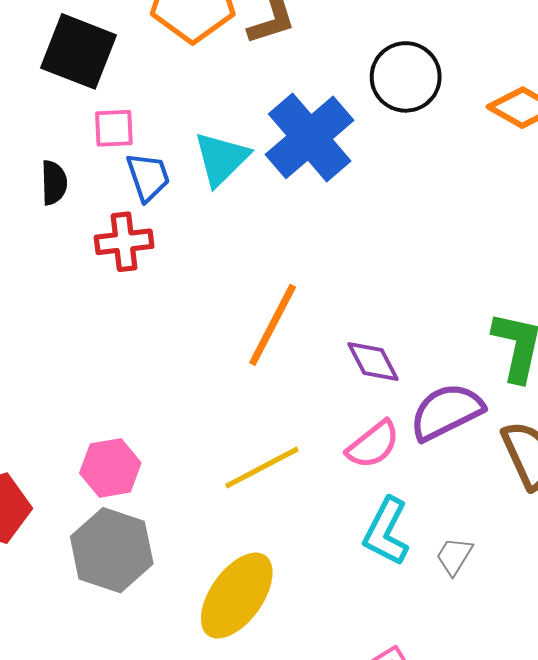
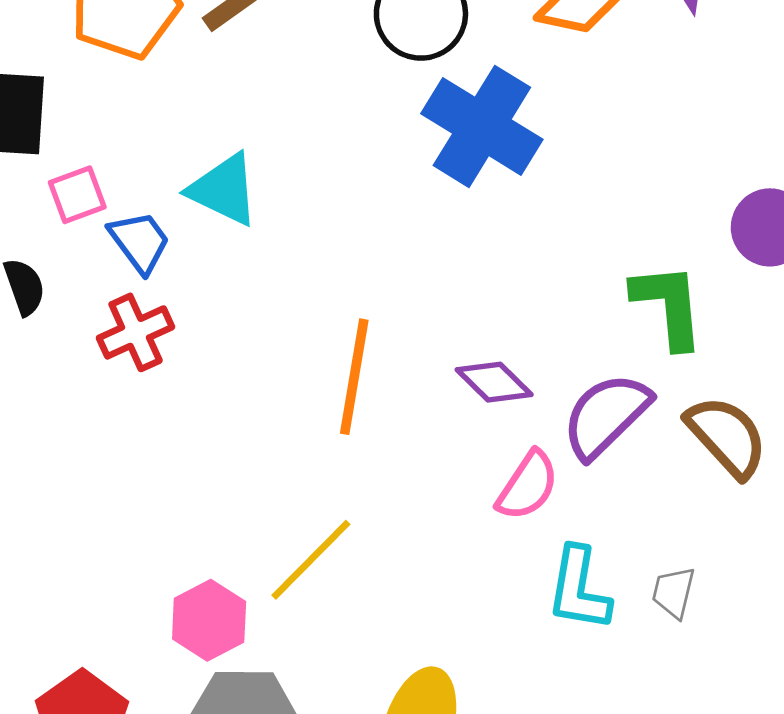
blue cross: (310, 137) -> (482, 126), moved
cyan triangle: (221, 159) -> (224, 190), turned -32
yellow line: (262, 468) -> (311, 560), moved

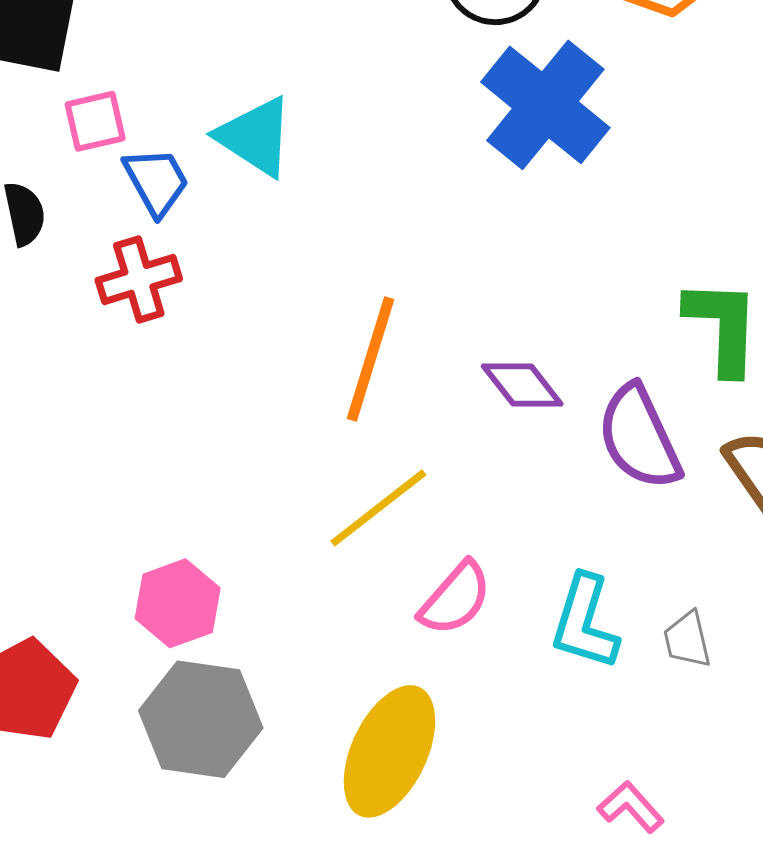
purple semicircle: (606, 415) -> (639, 437), turned -78
pink semicircle: (528, 486) -> (455, 598), moved
yellow line: (311, 560) -> (378, 508), moved
gray trapezoid: (674, 592) -> (687, 640), turned -34

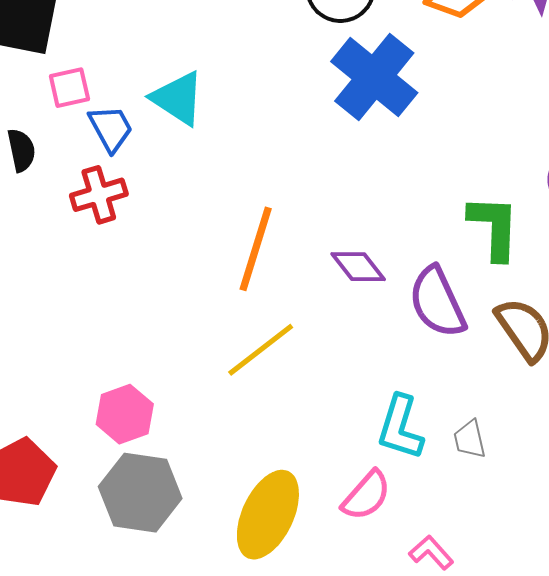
pink semicircle: (455, 598) -> (366, 496), moved

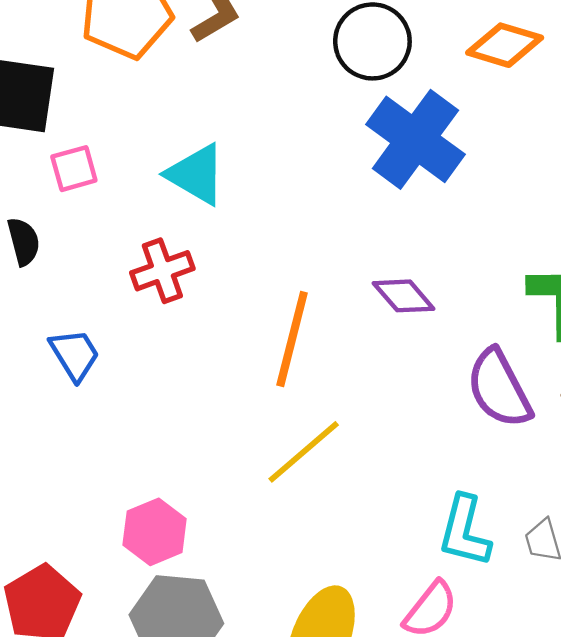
blue trapezoid: (111, 128) -> (75, 355), moved
red cross: (99, 195) -> (162, 271), moved
purple diamond: (358, 267) -> (404, 296), moved

